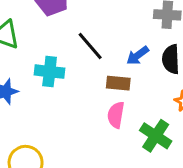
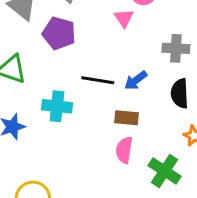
black line: (90, 46) -> (98, 80), turned -40
blue arrow: (138, 56) -> (136, 80), moved

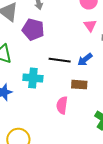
pink triangle: (124, 18) -> (90, 26), moved
pink semicircle: (124, 150) -> (62, 105), moved

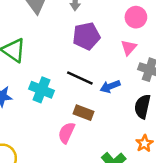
purple pentagon: (33, 29) -> (86, 36), moved, turned 30
brown rectangle: (79, 85) -> (83, 113), moved

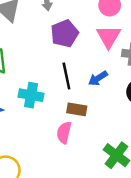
pink triangle: (129, 48) -> (109, 36), size x1.5
black line: (80, 78) -> (66, 76), turned 65

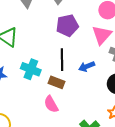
brown rectangle: (77, 109) -> (56, 82), moved
pink semicircle: (64, 133) -> (51, 104), turned -54

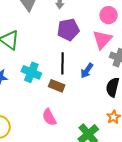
blue arrow: (87, 66) -> (87, 71), turned -35
pink semicircle: (51, 104) -> (49, 117), moved

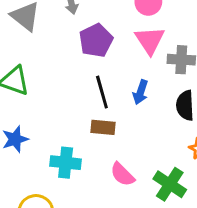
cyan cross: (31, 72) -> (66, 163), moved
pink semicircle: (49, 117) -> (122, 174), moved

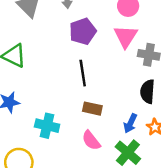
blue arrow: (140, 92) -> (130, 123), moved
brown rectangle: (103, 127) -> (92, 109), moved

